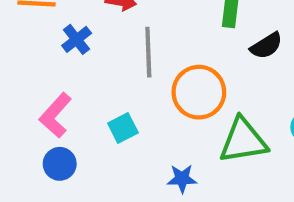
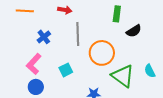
blue cross: (77, 39) -> (44, 37), moved
green triangle: (243, 141) -> (123, 76), turned 45

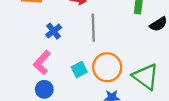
orange circle: (102, 53) -> (107, 67), moved

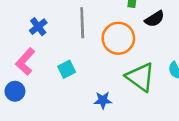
orange circle: (107, 67) -> (118, 38), moved
blue circle: (44, 89) -> (15, 91), moved

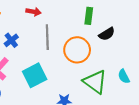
cyan square: (67, 69) -> (35, 75), size x1.6

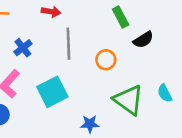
green rectangle: (89, 16) -> (121, 17), turned -35
orange circle: (77, 50) -> (106, 60), size x0.6

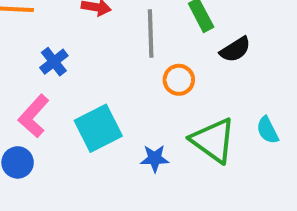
gray line: (68, 44) -> (151, 33), moved
blue star: (90, 124) -> (155, 158), moved

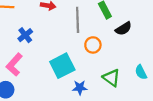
cyan square: (98, 128) -> (62, 66), moved
green triangle: (213, 140) -> (111, 78), size x0.7

